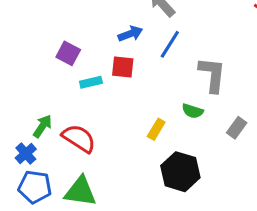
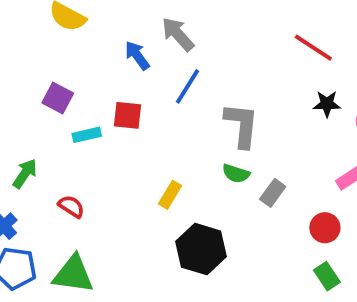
blue arrow: (130, 34) -> (137, 55), moved, turned -105
green semicircle: (193, 111) -> (236, 174), moved
green arrow: (42, 126) -> (25, 174), moved
red semicircle: (79, 138) -> (71, 206), size x0.6

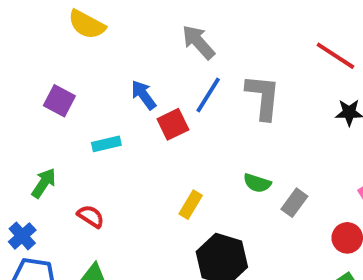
blue arrow: (137, 55) -> (144, 95), moved
purple square: (58, 98) -> (59, 101), moved
red square: (127, 115) -> (173, 124), moved, turned -32
gray L-shape: (242, 125) -> (263, 97), moved

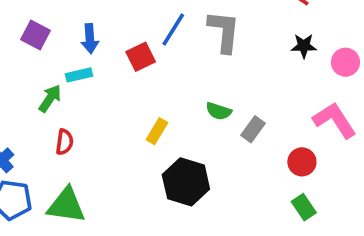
blue arrow: (144, 95) -> (90, 39), moved, turned -148
green arrow: (44, 183) -> (50, 98), moved
red semicircle: (91, 216) -> (64, 142), turned 65

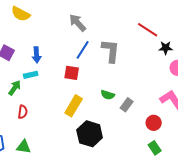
black star: (304, 46) -> (166, 48), moved
red square: (141, 57) -> (72, 73), moved, turned 35
yellow rectangle: (157, 131) -> (74, 106), size x1.5
green triangle: (66, 205) -> (24, 147), size x0.7

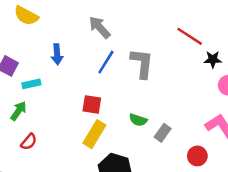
blue arrow: (37, 55) -> (57, 54), moved
red square: (72, 73) -> (92, 104), moved
cyan rectangle: (31, 75) -> (31, 84), moved
red semicircle: (23, 112) -> (29, 142), turned 32

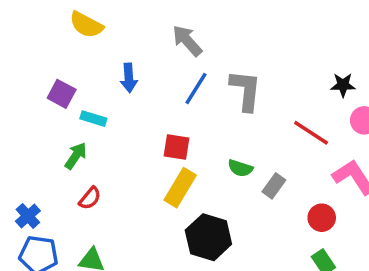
red line: (190, 36) -> (311, 133), moved
cyan rectangle: (31, 84) -> (93, 119), turned 30

